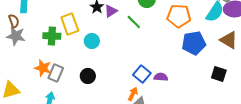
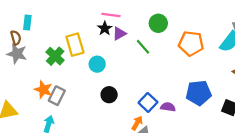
green cross: (52, 36) -> (55, 56), turned 36
blue pentagon: (194, 43) -> (199, 93), moved
black circle: (88, 76) -> (109, 95), moved

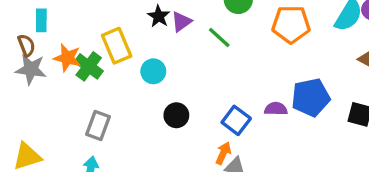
orange star: (43, 90) -> (67, 58), moved
purple semicircle: (168, 107) -> (276, 109), moved

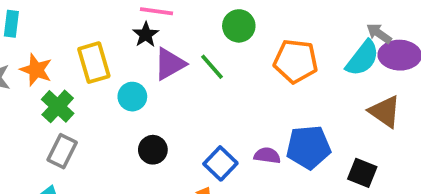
purple triangle: (181, 22) -> (170, 64), moved, size x1.4
green cross: (89, 66) -> (58, 106), moved

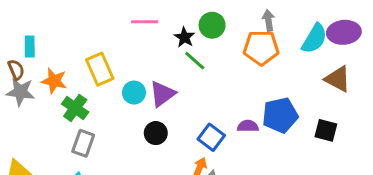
gray arrow: (379, 33) -> (269, 20), moved, turned 54
black star: (146, 35) -> (184, 37), moved
purple triangle: (170, 64) -> (162, 94), moved

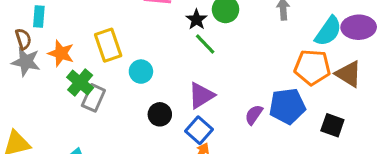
orange pentagon: (261, 48) -> (312, 67), moved
purple triangle: (162, 94) -> (201, 95), moved
purple semicircle: (248, 126) -> (254, 115), turned -60
blue square: (211, 137) -> (199, 130), moved
gray rectangle: (83, 143) -> (93, 98), moved

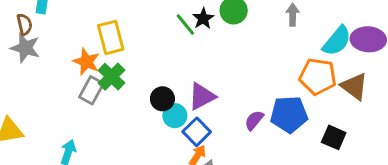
green line: (205, 44) -> (185, 24), moved
orange star: (61, 53) -> (86, 62), moved
cyan circle: (141, 72) -> (175, 116), moved
green cross: (80, 82) -> (112, 77), moved
black circle: (160, 114) -> (162, 99), moved

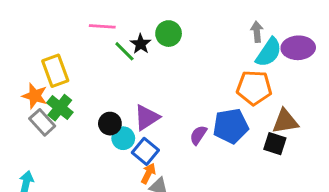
gray arrow: (293, 15) -> (257, 32), moved
brown triangle: (354, 86) -> (285, 121), moved, turned -40
gray rectangle: (91, 90) -> (42, 122), turned -65

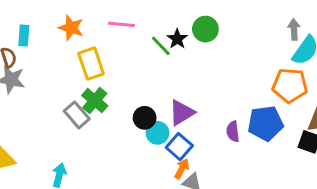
pink line: (102, 26) -> (121, 24), moved
orange star: (35, 96) -> (71, 28), moved
purple semicircle: (198, 135) -> (233, 131), turned -42

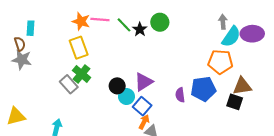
orange star: (71, 28) -> (81, 21), moved
green line: (161, 46) -> (124, 25), moved

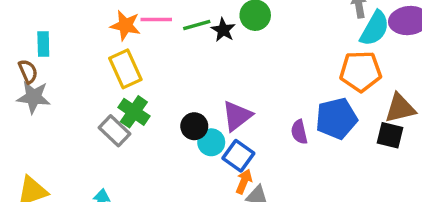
green line: (124, 25) -> (197, 25), turned -56

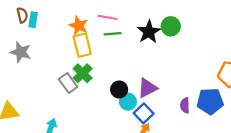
orange star: (125, 25) -> (79, 26), moved
green line: (197, 25) -> (113, 34), moved
black star: (223, 30) -> (149, 32), size x1.5
brown semicircle: (28, 71) -> (22, 15), moved

